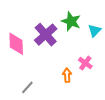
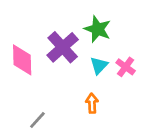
cyan triangle: (94, 31) -> (99, 65), moved
pink cross: (85, 63) -> (126, 67), moved

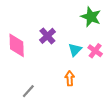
green star: (98, 29) -> (91, 17), moved
purple cross: (63, 47) -> (47, 36), size x0.7

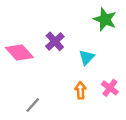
pink diamond: (17, 45) -> (19, 52), turned -40
pink cross: (95, 51) -> (110, 88), moved

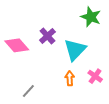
cyan triangle: (87, 57) -> (75, 50), size x1.6

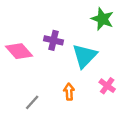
purple cross: (47, 36) -> (54, 40), turned -35
orange arrow: (70, 78) -> (69, 92), moved

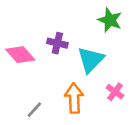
orange arrow: (69, 92) -> (74, 98), size x1.6

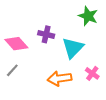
orange arrow: (74, 98) -> (59, 79), turned -95
gray line: (34, 110) -> (12, 70), moved

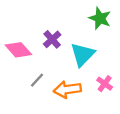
purple cross: (46, 34) -> (52, 39), turned 35
gray line: (12, 70) -> (37, 80), moved

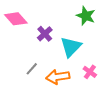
pink diamond: (18, 50) -> (16, 19), moved

